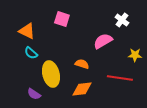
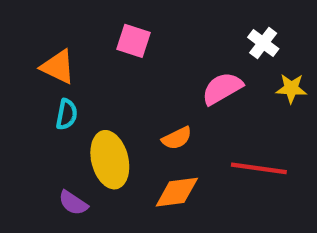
cyan semicircle: (31, 53) -> (67, 114), turned -120
yellow star: (135, 55) -> (291, 88), moved
orange semicircle: (82, 64) -> (177, 138), turned 136

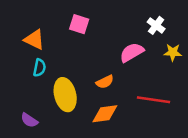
purple semicircle: (73, 203) -> (29, 120), moved

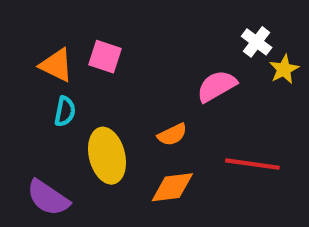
pink square: (79, 24) -> (105, 57), moved
yellow star: (173, 52) -> (284, 69), moved, turned -30
purple semicircle: (29, 120) -> (48, 198), size x1.5

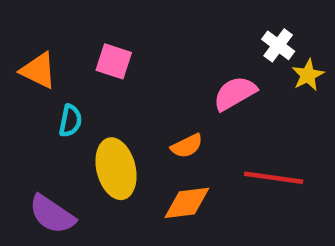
orange triangle: (56, 65) -> (38, 70), moved

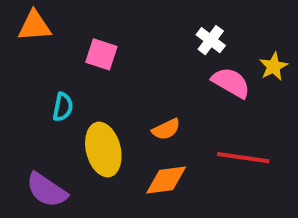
white cross: (278, 45) -> (211, 40), moved
orange triangle: (38, 70) -> (34, 26), moved, turned -30
pink semicircle: (235, 93) -> (231, 83), moved, turned 60

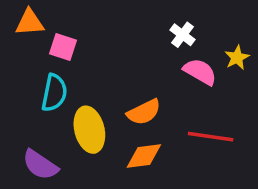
pink square: (101, 54) -> (63, 47), moved
cyan semicircle: (63, 107) -> (54, 93), size x1.5
orange semicircle: (166, 129) -> (144, 112), size x1.4

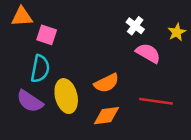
yellow star: (237, 58) -> (177, 32), moved
purple semicircle: (40, 165) -> (30, 101), moved

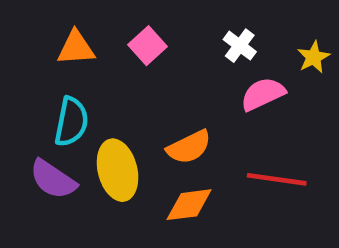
orange triangle: (22, 17) -> (76, 48), moved
pink square: (47, 35) -> (147, 46), moved, turned 30
pink semicircle: (148, 53) -> (263, 94), turned -55

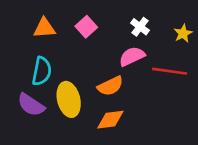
pink semicircle: (263, 94) -> (132, 56), moved
red line: (277, 179) -> (170, 71), moved

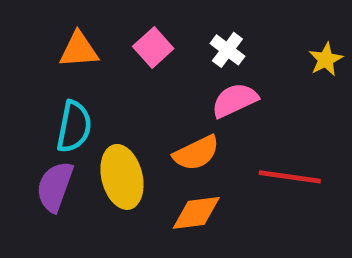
white cross: (140, 27) -> (227, 50), moved
red line: (170, 71) -> (290, 177), moved
purple semicircle: (31, 105) -> (55, 187), turned 76

